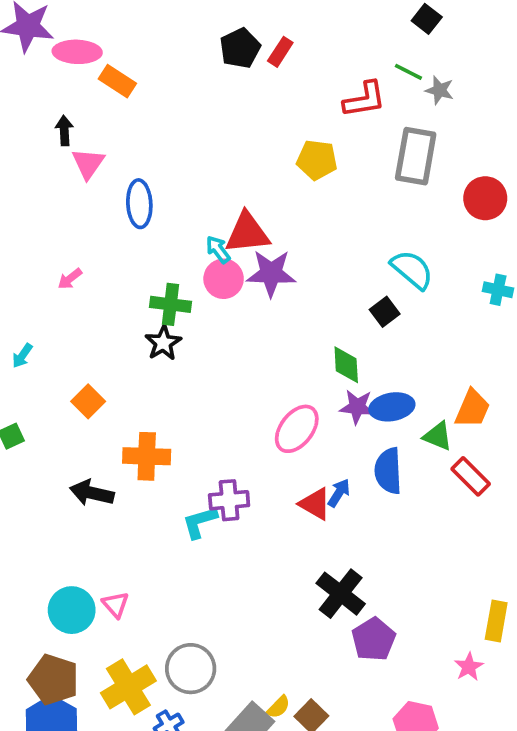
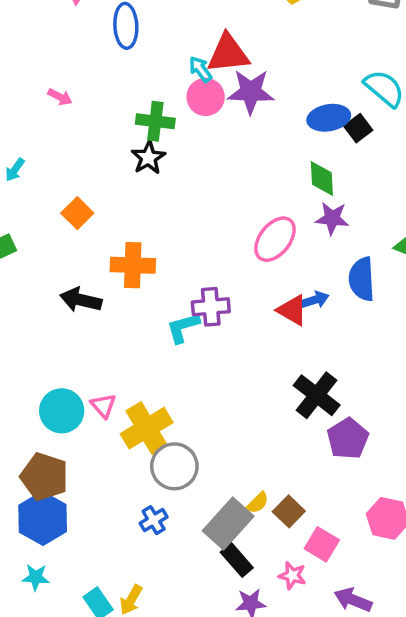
pink arrow: (70, 279) -> (60, 97), turned -115
blue ellipse: (392, 407) -> (329, 118), moved
blue arrow: (339, 493) -> (315, 300), turned 40
yellow cross: (128, 687) -> (147, 428), moved

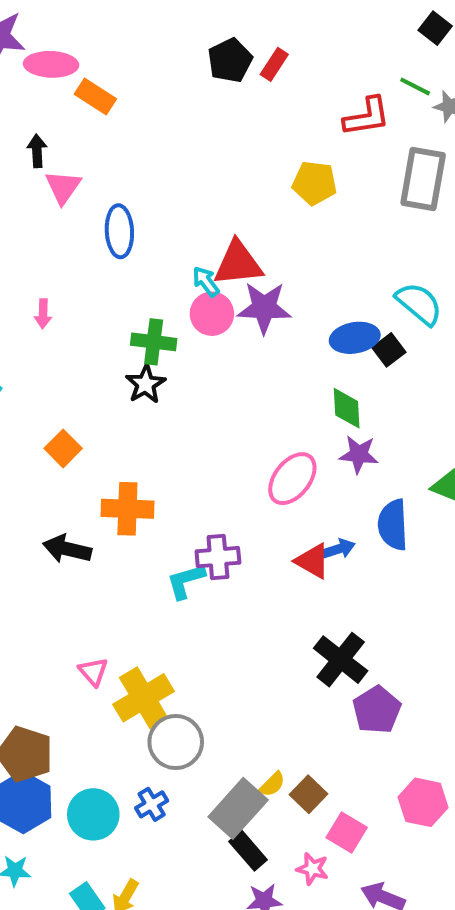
pink arrow: (60, 97) -> (43, 314), turned 65
cyan circle: (62, 411) -> (93, 814), moved

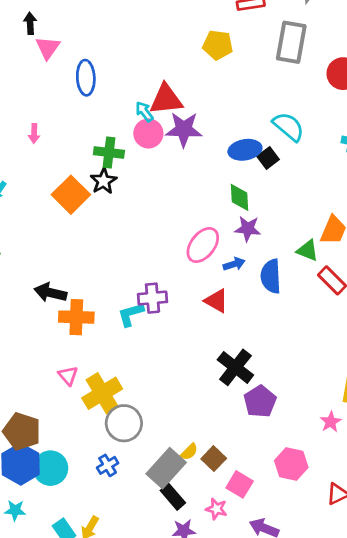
orange square: (63, 448) -> (71, 195), moved, size x1.5
orange cross: (127, 509) -> (76, 317), moved
blue arrow: (339, 549) -> (234, 264), moved
cyan circle: (93, 814) -> (50, 468), moved

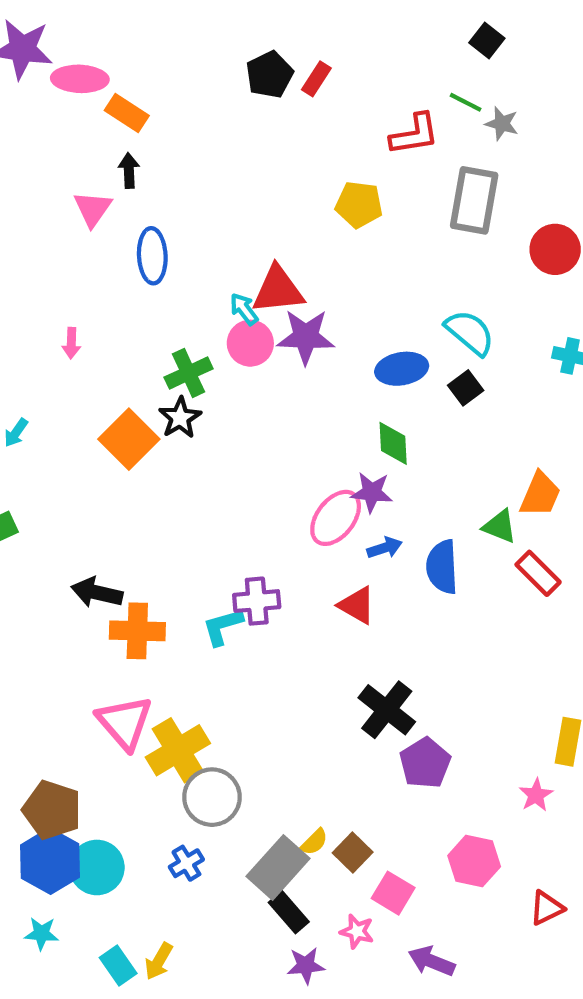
black arrow: (30, 23) -> (129, 171), moved
green cross: (109, 152) -> (189, 373), turned -32
black square: (268, 158) -> (466, 388), moved
purple star: (248, 229) -> (372, 492), moved
pink triangle: (68, 376) -> (125, 723), size x1.8

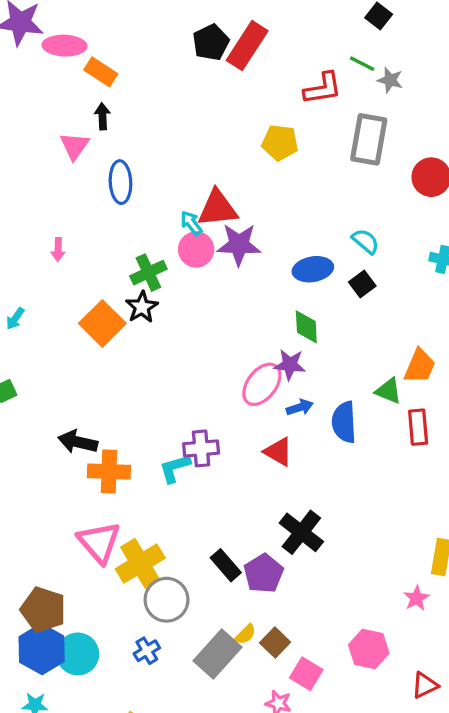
red rectangle: (316, 79) -> (247, 46), size x1.8
cyan semicircle: (470, 332) -> (365, 241), size x0.7
red rectangle: (538, 573) -> (418, 427), turned 40
purple pentagon: (425, 763) -> (264, 573), moved
black rectangle: (289, 912) -> (226, 565), moved

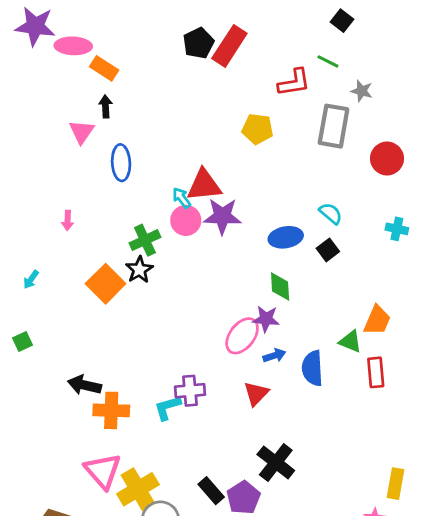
gray star: (390, 80) -> (362, 91), moved
red triangle: (278, 452) -> (256, 394), turned 44

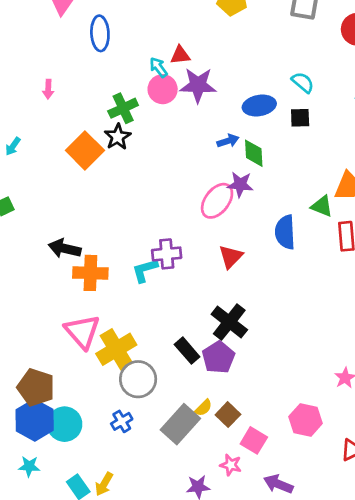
red triangle: (204, 185) -> (180, 55), size x0.6
black square: (328, 250) -> (300, 118), turned 35
blue arrow: (274, 356) -> (228, 141), moved
black cross: (276, 462) -> (229, 322), moved

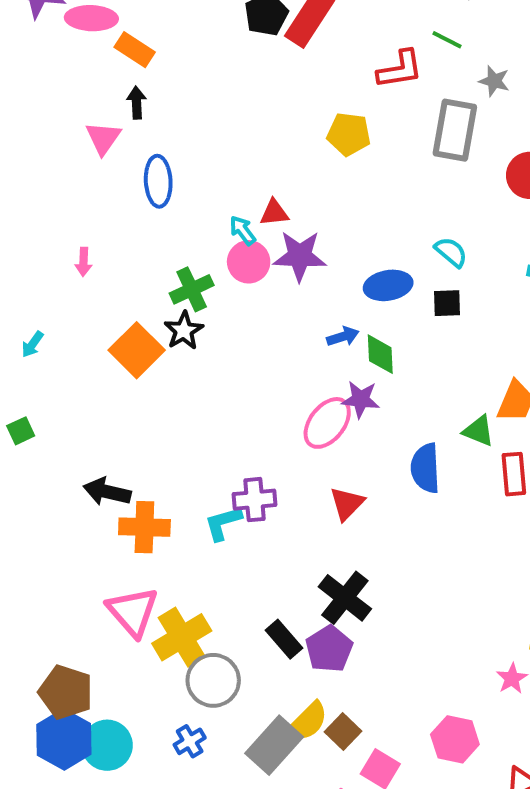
yellow semicircle: (203, 408) -> (308, 722), size x1.6

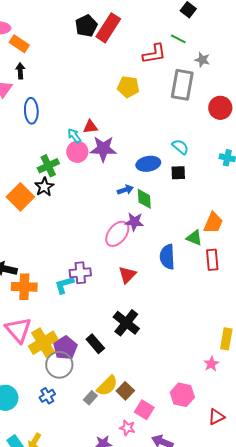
purple pentagon: (329, 649) -> (65, 348), moved
gray rectangle: (274, 745) -> (90, 398), size x0.5

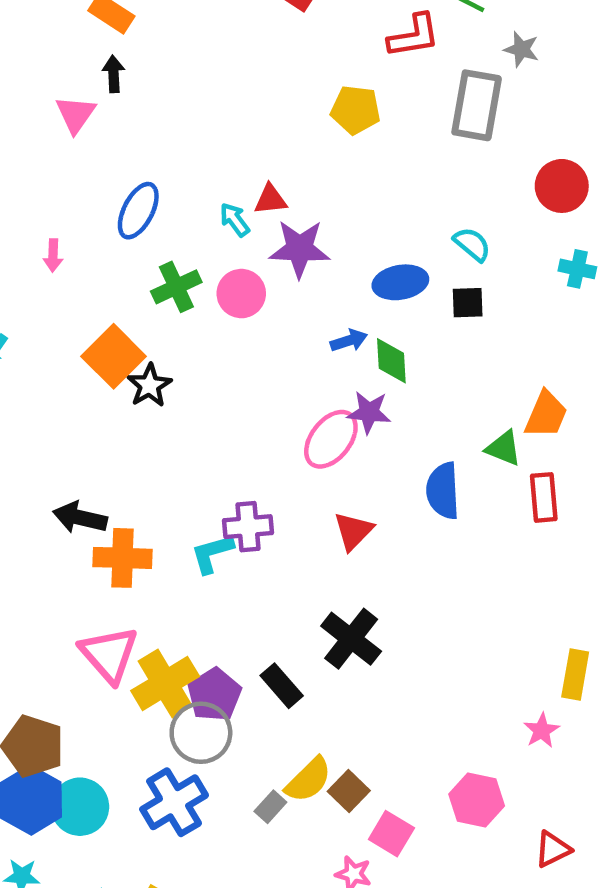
red circle: (220, 108) -> (562, 186), moved
blue ellipse: (31, 111) -> (138, 211), moved, turned 30
pink circle: (77, 152) -> (241, 294), moved
black star: (44, 187) -> (149, 385), moved
blue cross: (47, 396) -> (174, 802), size x1.8

